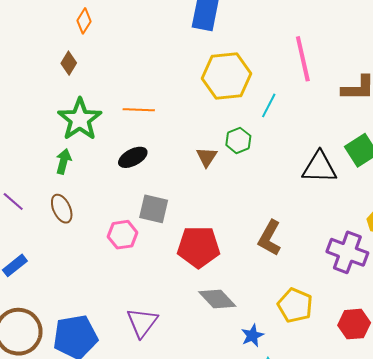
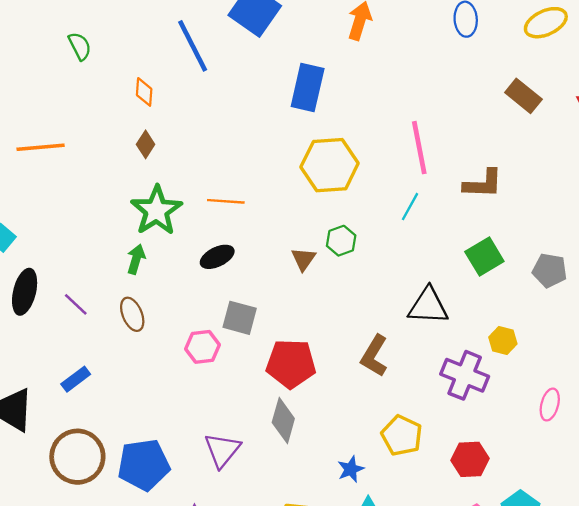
orange diamond: (84, 21) -> (144, 92), moved, turned -30
cyan line: (269, 105) -> (410, 207), moved
black triangle: (319, 167) -> (428, 306), moved
gray diamond: (217, 299) -> (283, 421), moved, turned 57

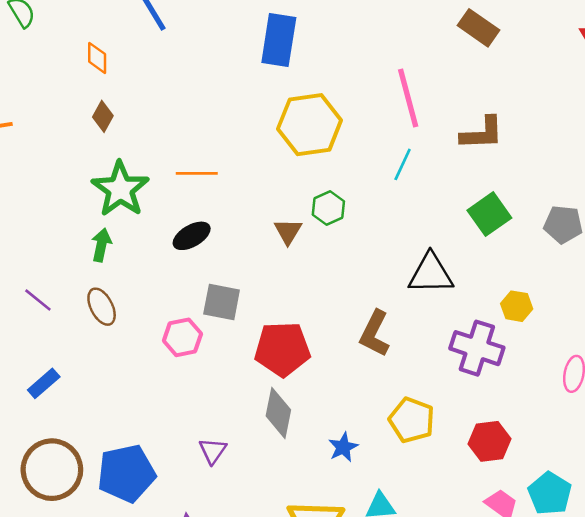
brown rectangle: (523, 96) -> (478, 28), moved
purple triangle: (222, 450) -> (213, 451), size x0.7
blue star: (351, 469) -> (343, 447), moved

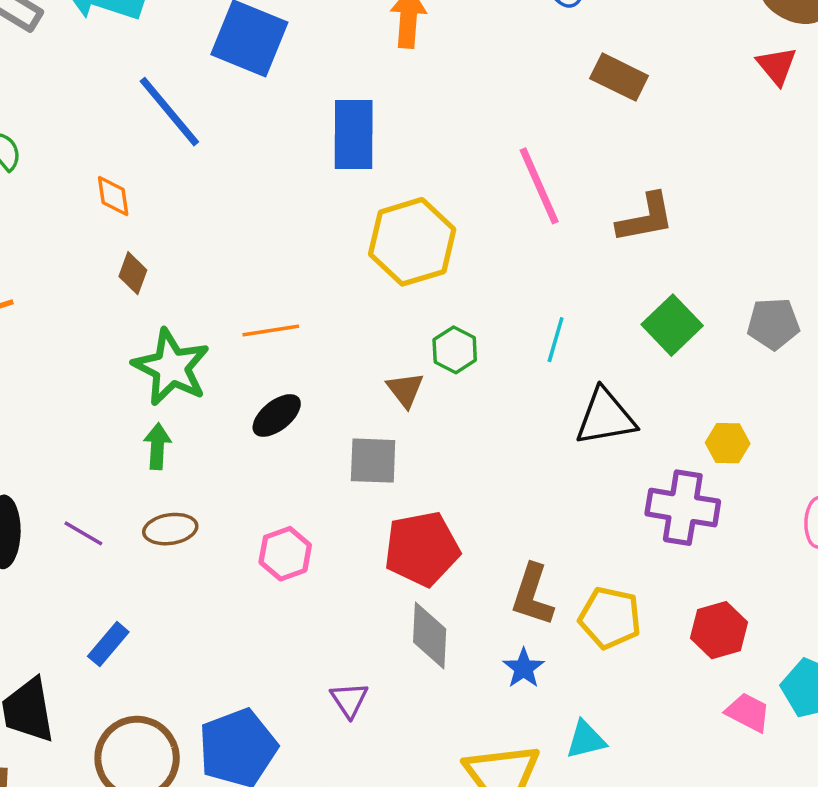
cyan line: (403, 164) -> (556, 340), moved
gray square: (222, 302) -> (373, 461), moved
brown ellipse: (102, 307) -> (170, 529), turned -63
brown L-shape: (375, 334) -> (532, 595), moved

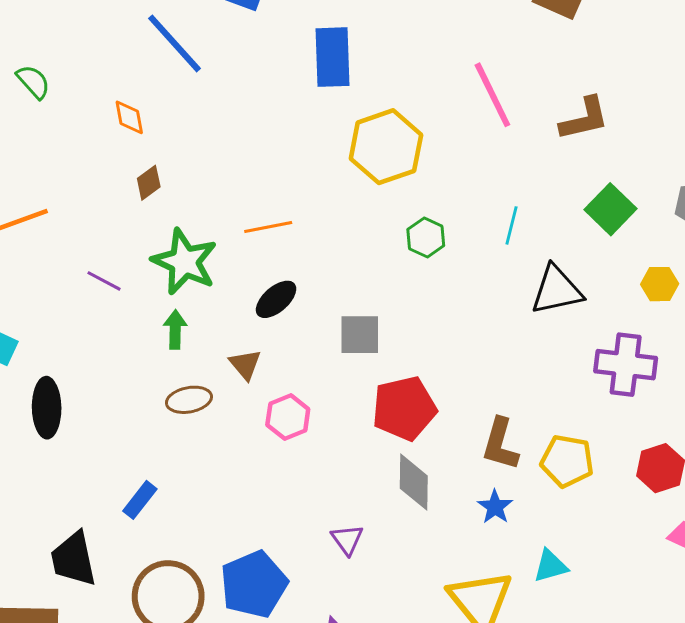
brown diamond: (133, 273) -> (149, 183), turned 36
brown triangle: (405, 390) -> (245, 364), moved
yellow hexagon: (728, 443) -> (660, 284), moved
purple line: (83, 533) -> (104, 281), moved

